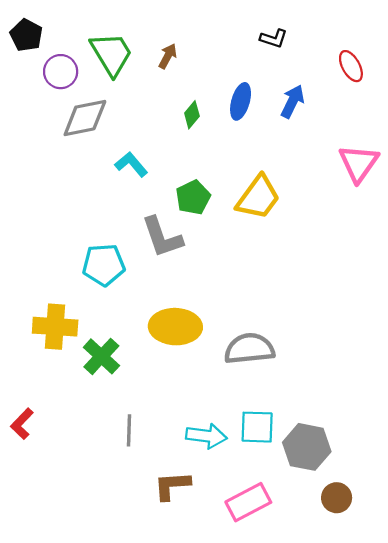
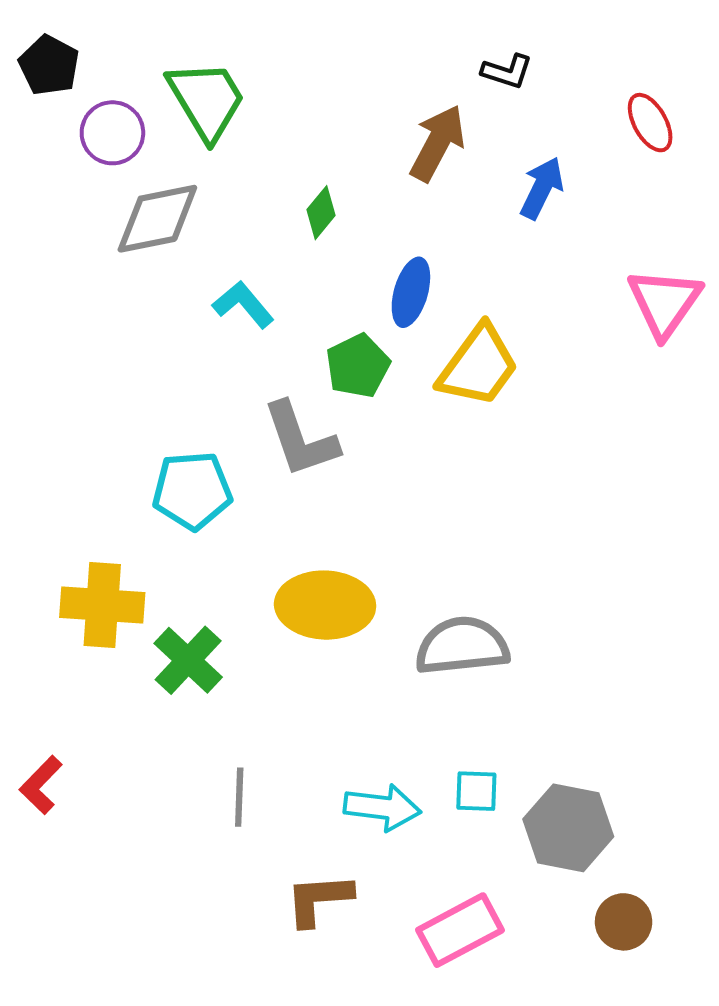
brown arrow: (168, 56) -> (437, 143), moved, size x1.6
blue ellipse: (241, 101) -> (411, 292), moved
green diamond: (192, 115) -> (321, 213), moved
cyan square: (257, 427) -> (476, 791), size x0.7

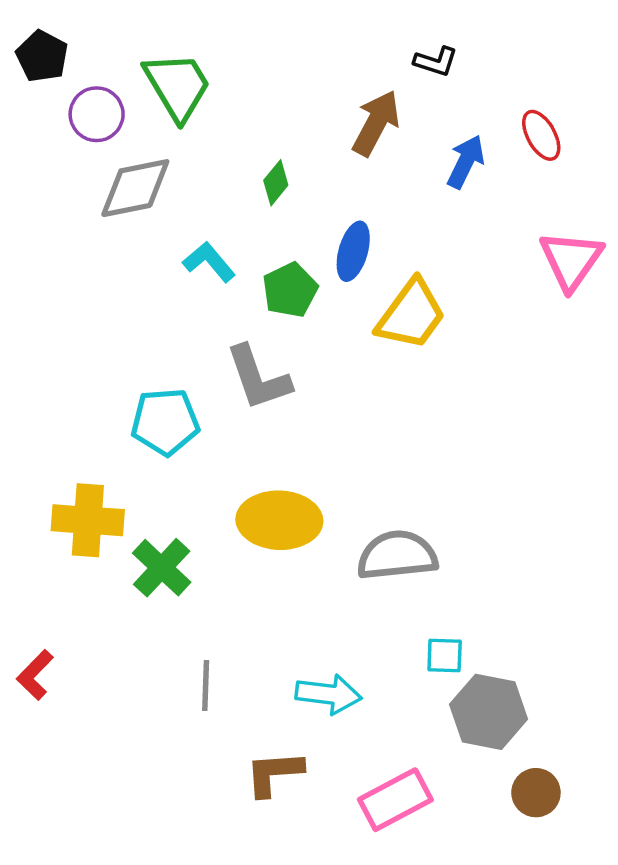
red ellipse: (650, 123) -> (541, 135), moved
green pentagon: (358, 366) -> (290, 290), moved
cyan square: (476, 791) -> (445, 656), moved

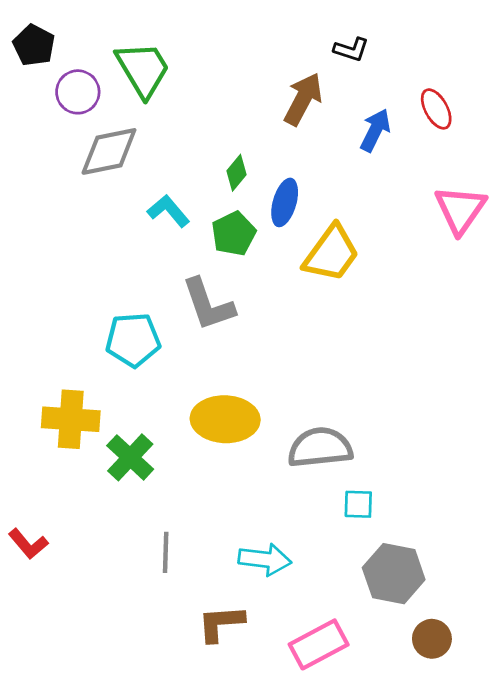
green diamond: (276, 183) -> (236, 173), moved
cyan square: (445, 656) -> (358, 504), moved
red L-shape: (35, 675) -> (28, 544), turned -84

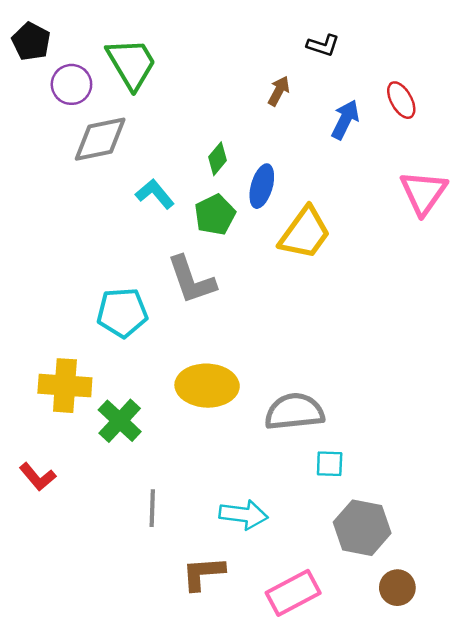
brown arrow: (303, 99) -> (279, 91), size x0.6
red L-shape: (28, 544) -> (38, 477), moved

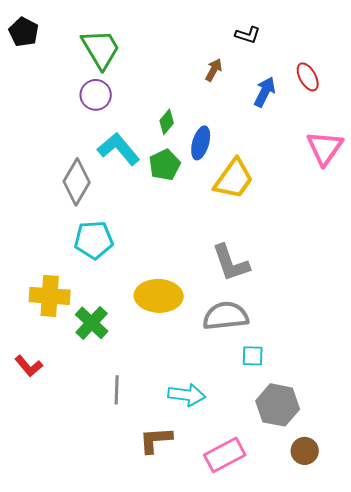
purple circle: (71, 84) -> (96, 95), moved
gray diamond: (100, 139) -> (77, 182), moved, turned -48
cyan L-shape: (155, 194) -> (119, 149), size x1.4
gray L-shape: (191, 280) -> (231, 263), moved

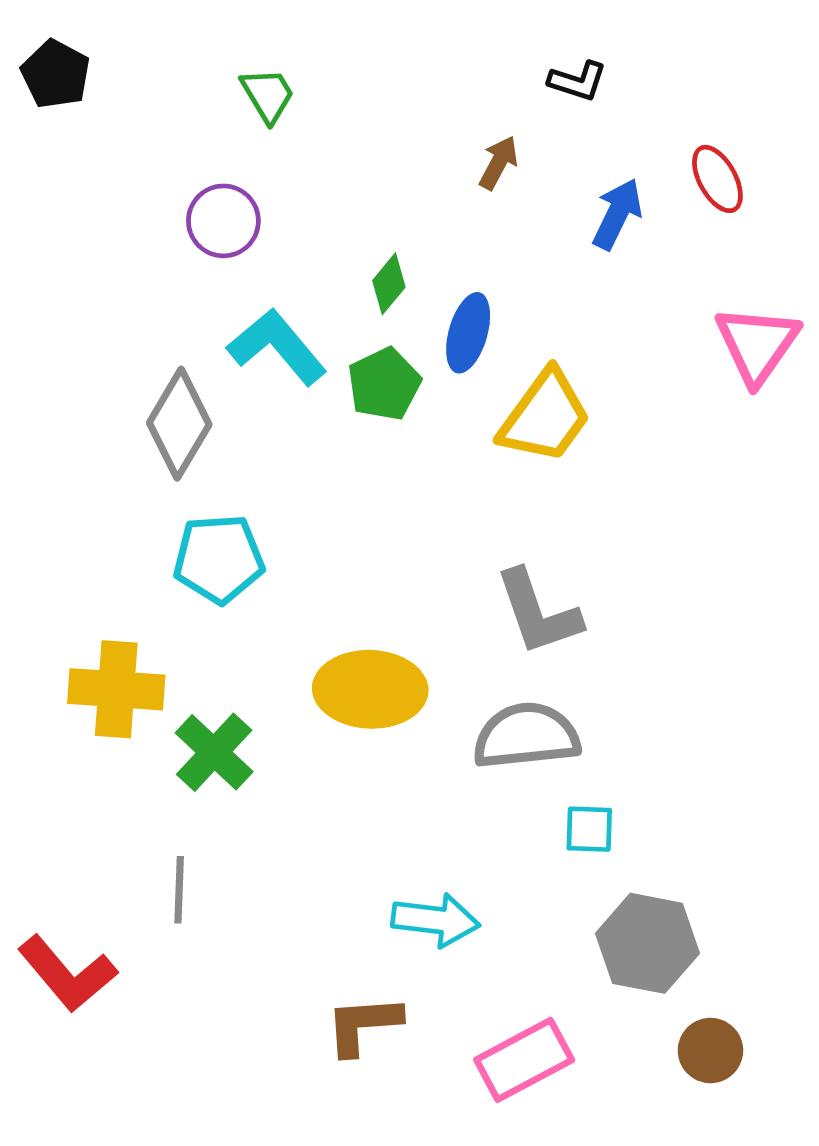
green trapezoid: (101, 49) -> (268, 95), moved, size x0.6
red L-shape: (29, 366) -> (67, 974), moved, size x1.5
gray line: (117, 390) -> (179, 890), moved

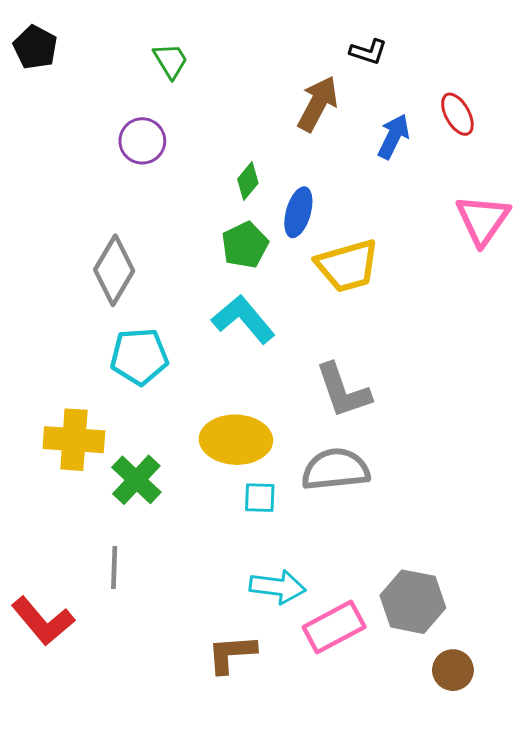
brown arrow: (498, 163) -> (318, 104), size x1.6
cyan L-shape: (277, 347) -> (243, 319), moved
yellow trapezoid: (545, 417) -> (347, 266), turned 38
cyan square: (589, 829) -> (260, 498), moved
pink rectangle: (524, 1060) -> (334, 627), moved

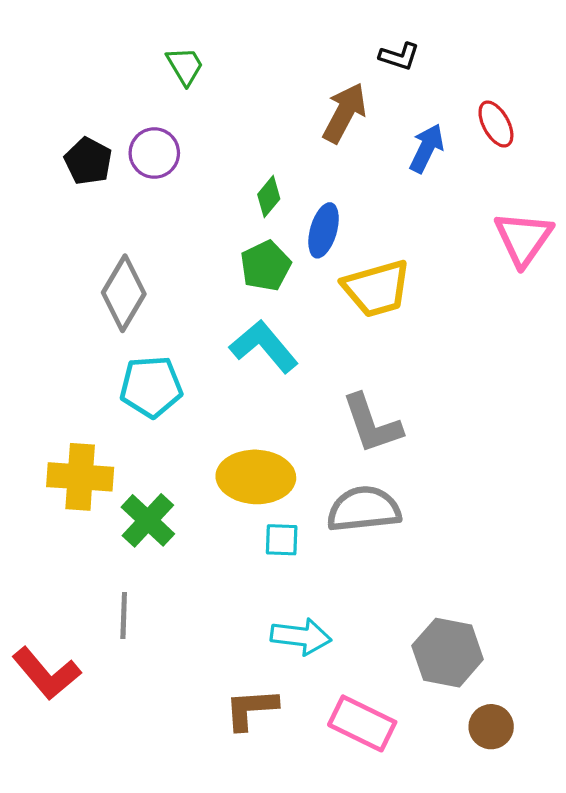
black pentagon: (35, 47) -> (88, 161), moved
pink rectangle: (334, 627) -> (362, 723), moved, turned 54

